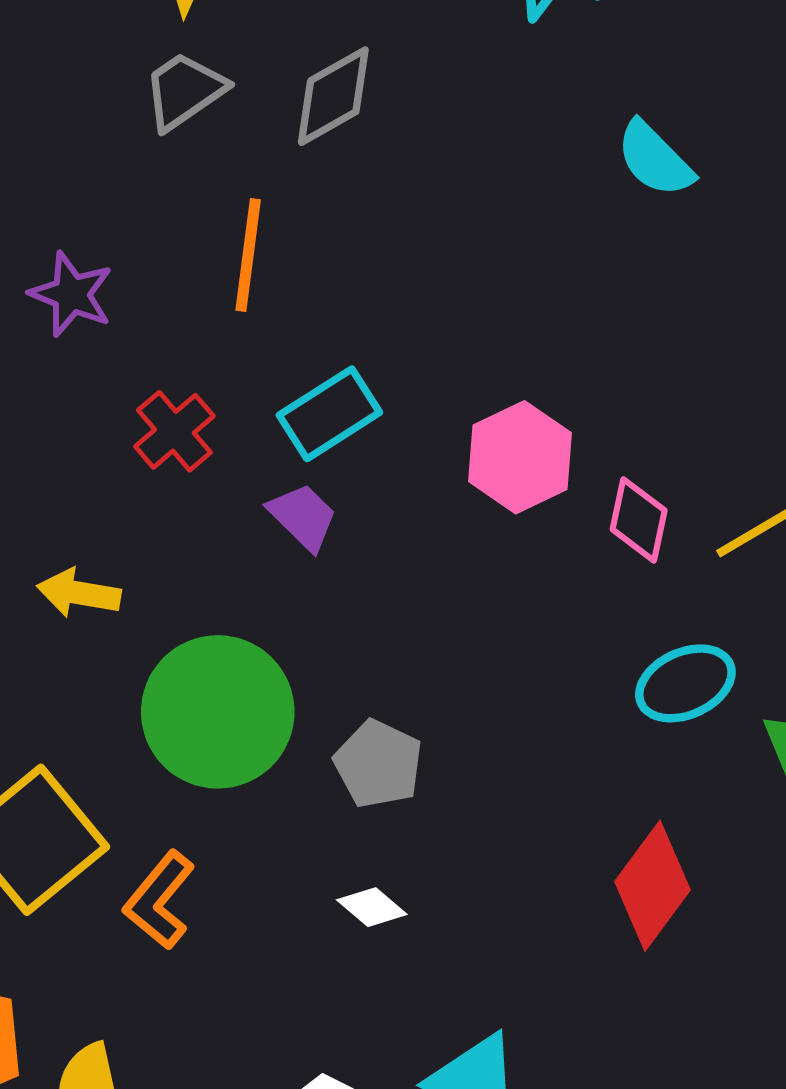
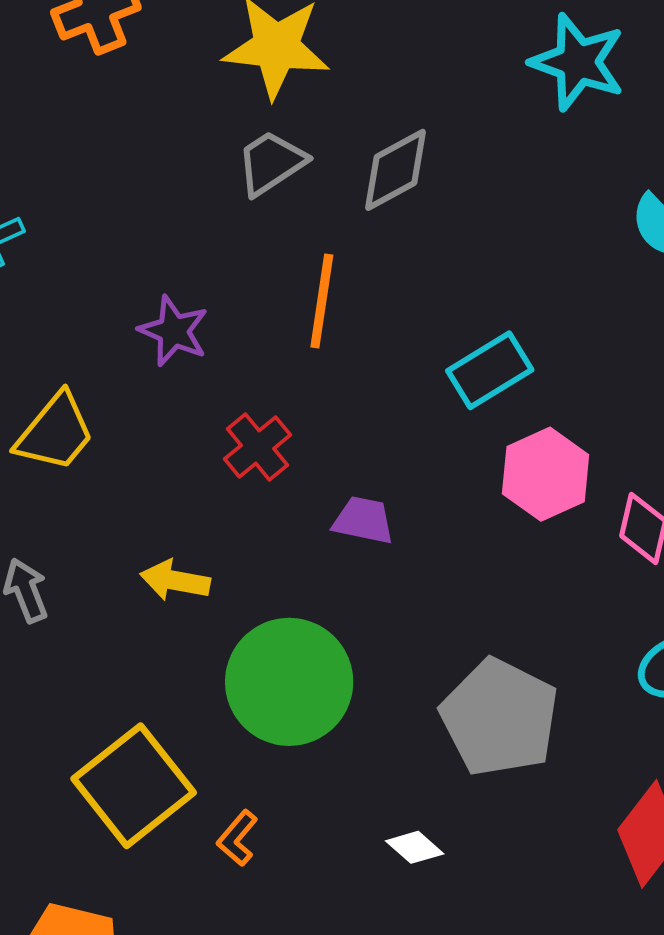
cyan rectangle: (329, 414) -> (490, 370), moved
purple trapezoid: (303, 517) -> (363, 520), turned -34
gray pentagon: (378, 764) -> (500, 718), moved, size x1.6
orange L-shape: (159, 900) -> (237, 838), size x0.7

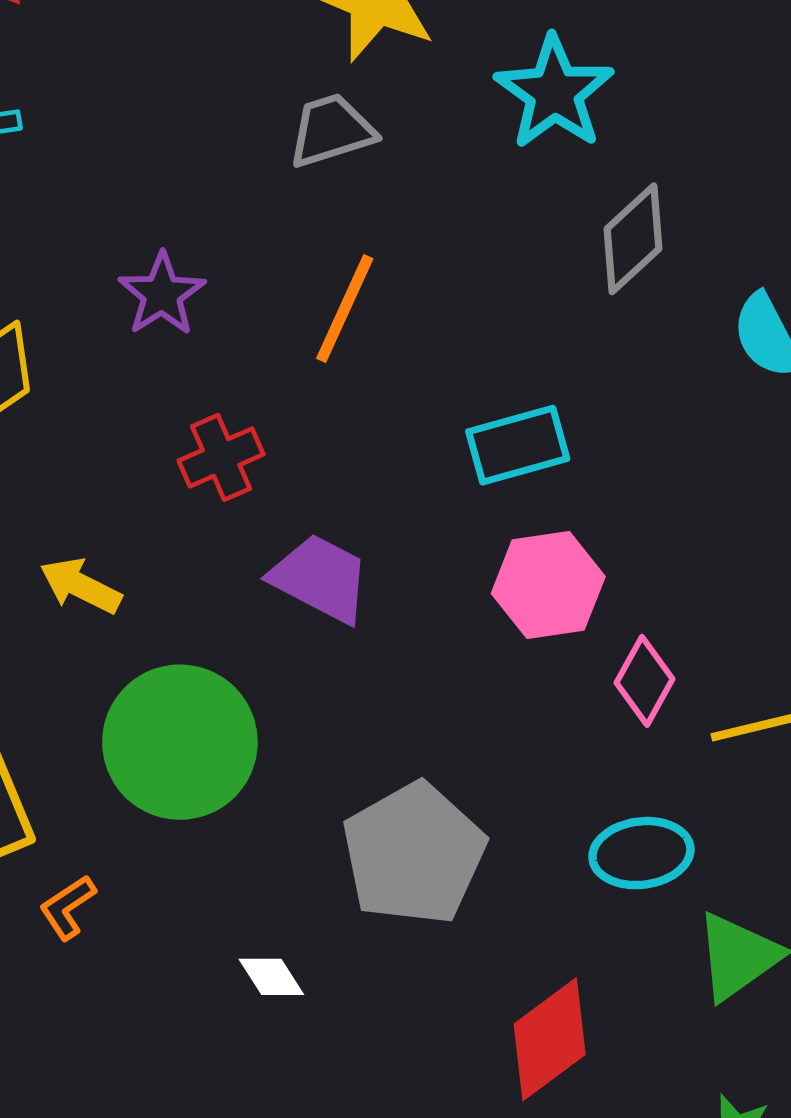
cyan star: (578, 62) -> (554, 93), moved
gray diamond: (395, 170) -> (633, 239), moved, turned -30
purple trapezoid: (363, 520) -> (320, 578), size x1.4

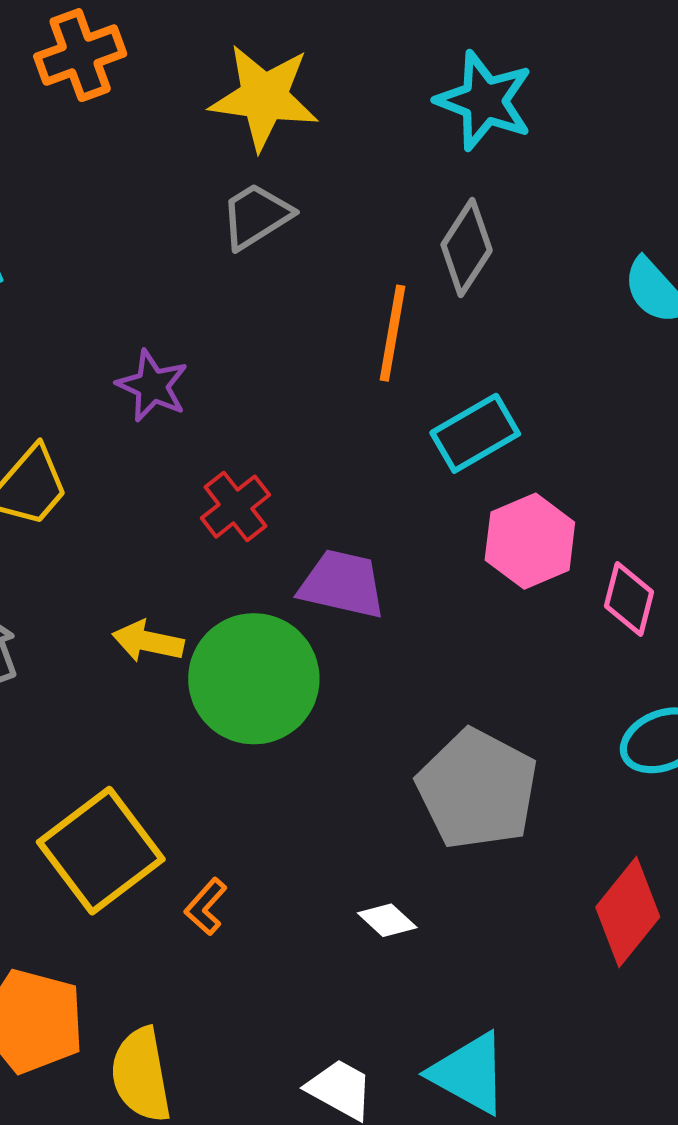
cyan star: (554, 93) -> (484, 101), moved
gray diamond: (633, 239) -> (467, 248), moved
orange line: (345, 309) -> (393, 333), moved
green circle: (180, 742) -> (254, 679), moved

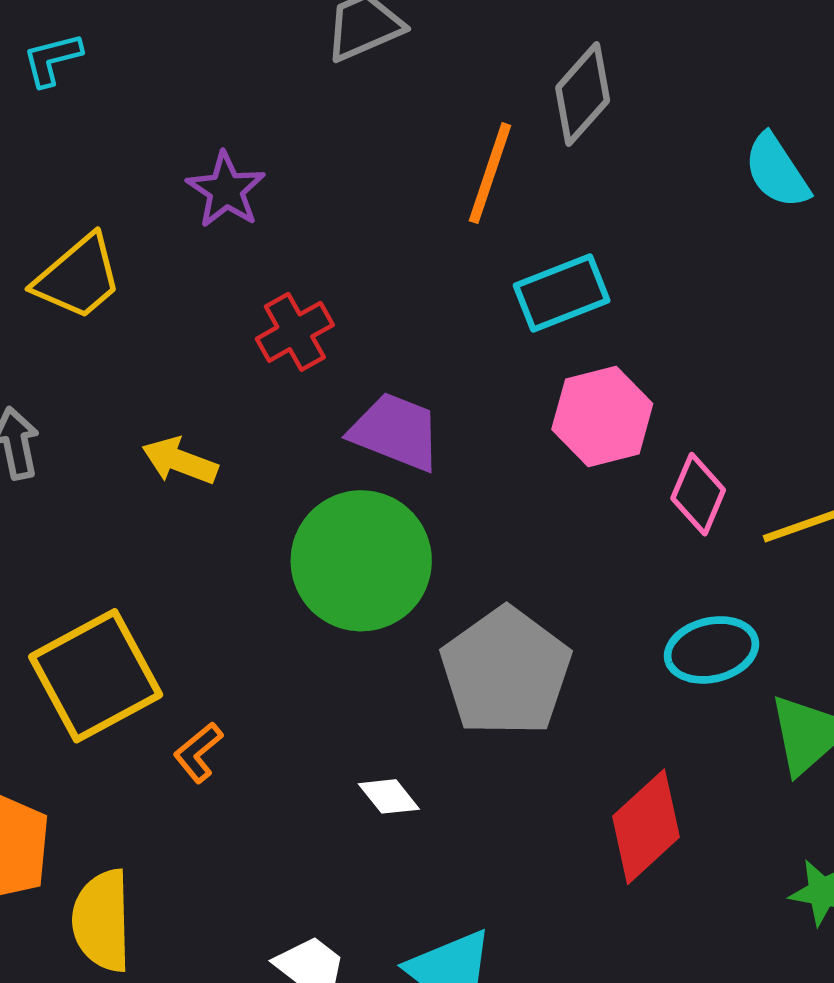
green circle: (254, 679) -> (361, 561), moved

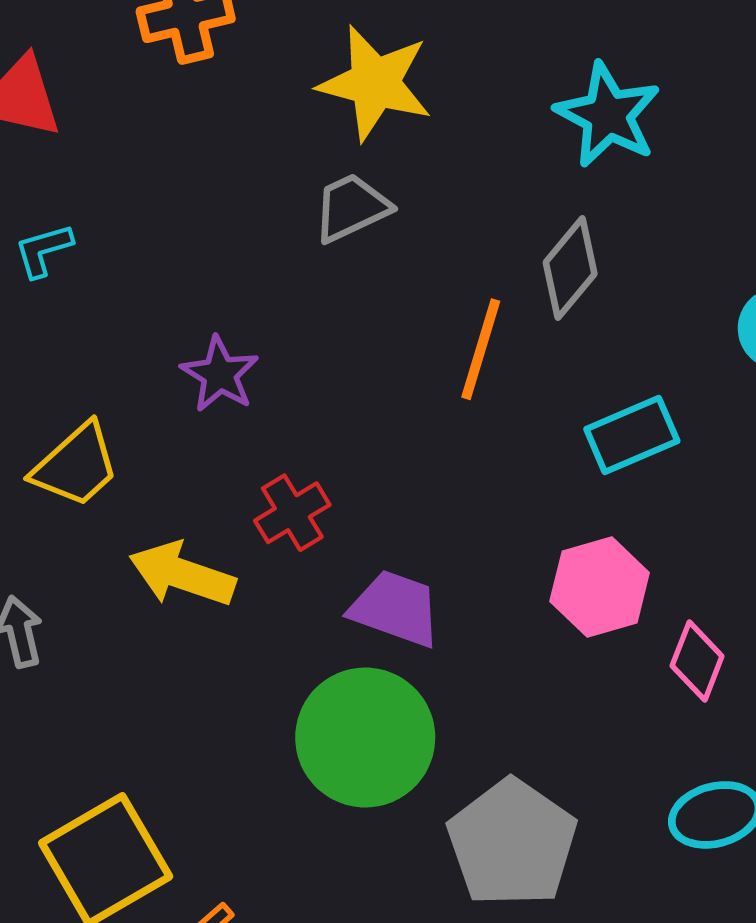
cyan rectangle: (562, 293) -> (632, 435), moved
yellow arrow: (180, 461) -> (182, 574), moved, size x1.4

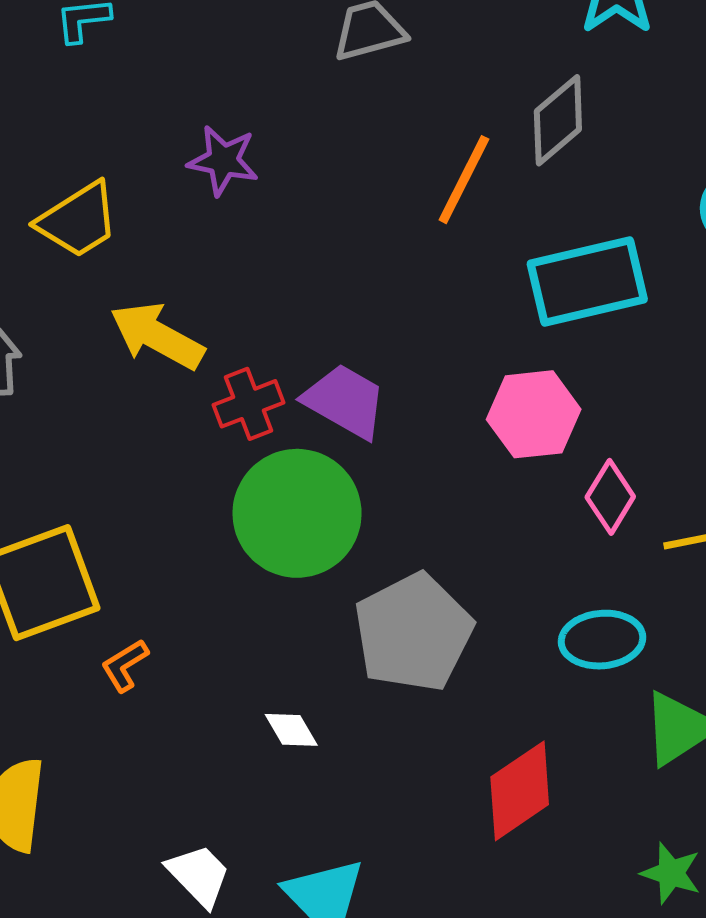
purple star: (220, 374) -> (223, 160), turned -30
cyan rectangle: (632, 435) -> (587, 282), size x1.4
red cross: (292, 513) -> (249, 404), moved

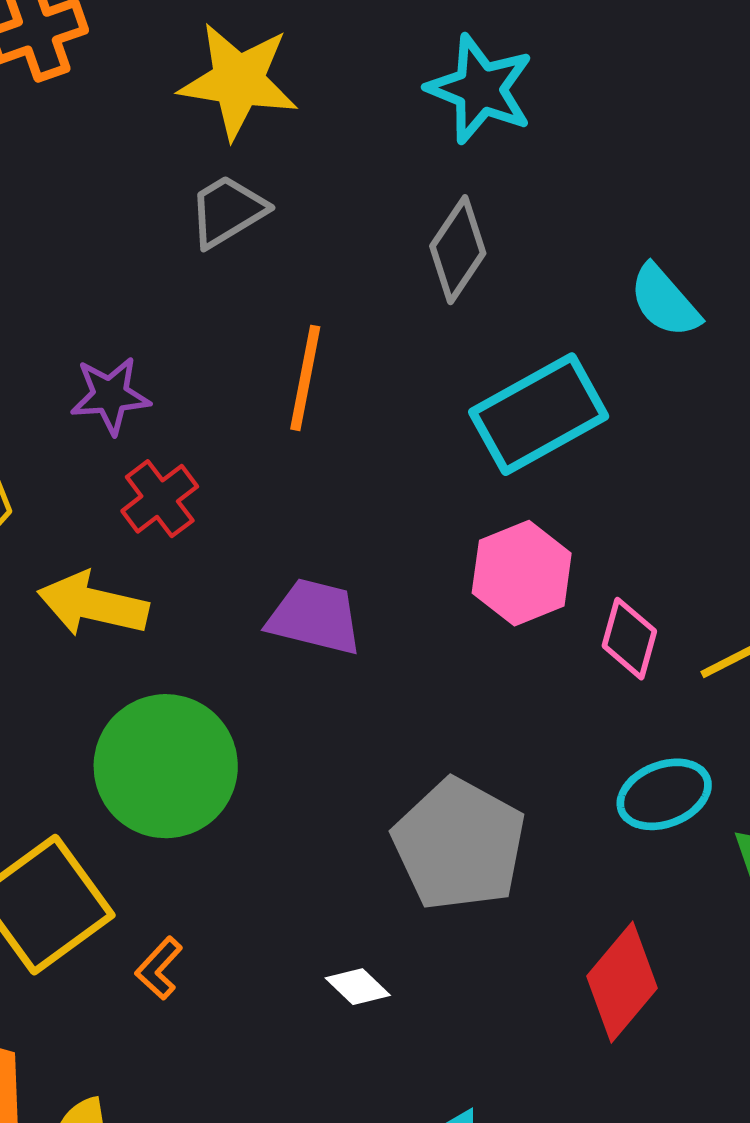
orange line: (464, 180) -> (305, 378), moved
red cross: (249, 404) -> (160, 499), moved
green circle: (297, 513) -> (166, 766), moved

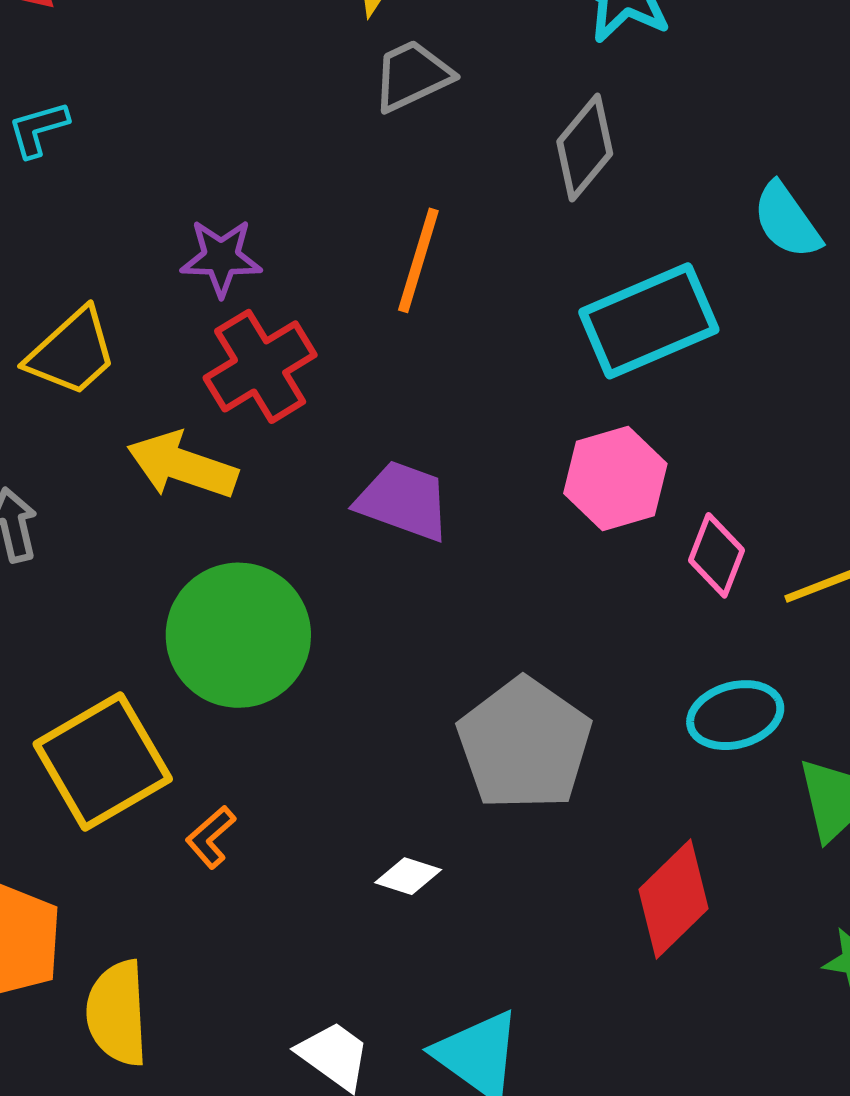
gray trapezoid: (227, 211) -> (412, 76), moved
red cross: (160, 499) -> (260, 366), size x1.4
white diamond: (358, 987) -> (408, 876), turned -32

